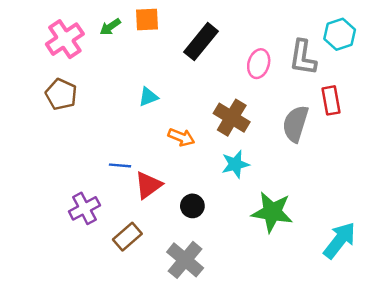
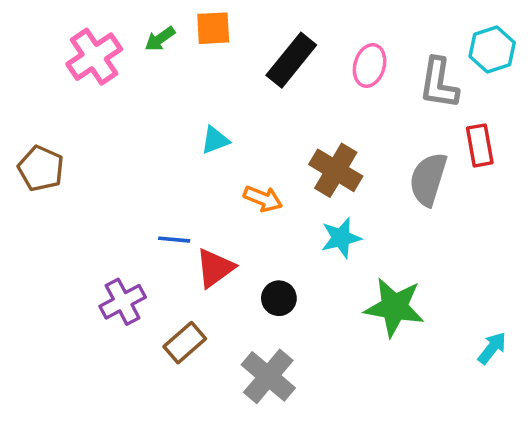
pink ellipse: (259, 64) -> (370, 65), moved
brown pentagon: (61, 94) -> (41, 169), moved
cyan arrow: (340, 240) -> (492, 348), size x0.6

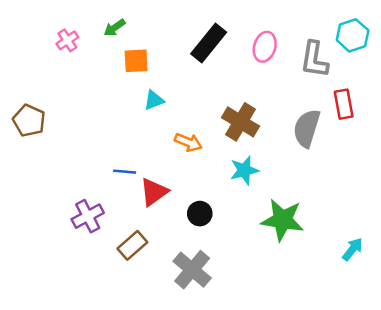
orange square: (213, 28) -> (136, 61), moved
pink cross: (94, 57) -> (67, 40), size x0.6

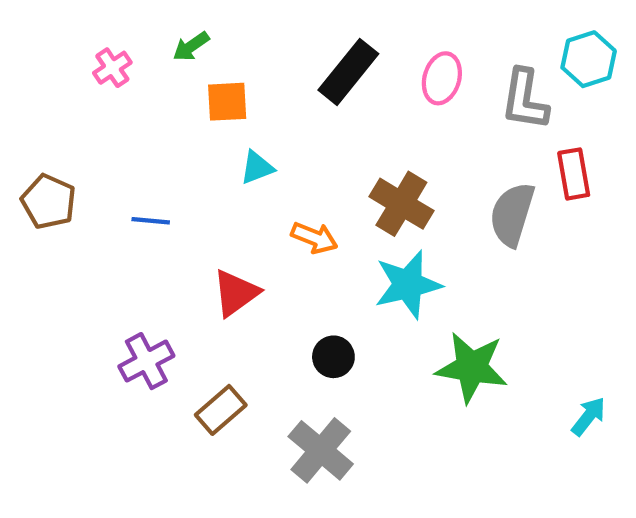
cyan star: (244, 170) -> (408, 285), size x1.4
blue line: (125, 172) -> (151, 221), moved
red triangle: (154, 192) -> (236, 293), moved

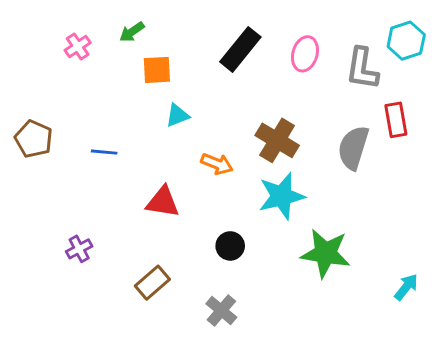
red triangle: (236, 293) -> (163, 202), turned 45
purple cross: (146, 361) -> (79, 249), moved, size x0.7
gray cross: (321, 450) -> (221, 310), size x0.7

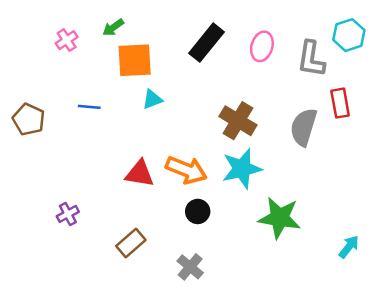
orange square: (157, 70) -> (135, 60), size x1.4
blue line: (104, 152) -> (89, 107), moved
orange arrow: (217, 164) -> (186, 170), moved, size x1.5

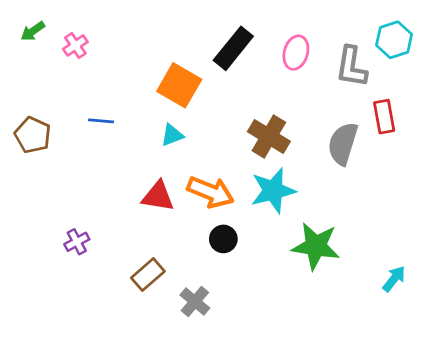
green arrow: (113, 27) -> (33, 31), moved
orange square: (135, 60) -> (179, 85), moved, turned 33
cyan triangle: (152, 99) -> (172, 135), moved
gray cross: (190, 267) -> (195, 302), moved

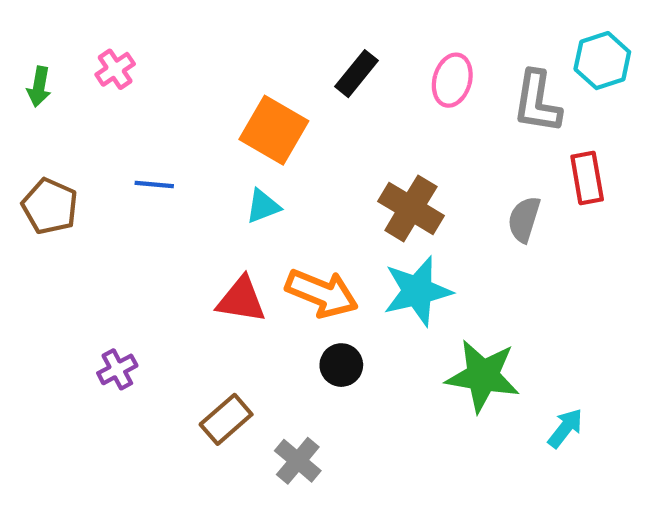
green arrow: (33, 31) -> (39, 87), moved, turned -45
black rectangle: (233, 48) -> (357, 74), size x0.7
gray semicircle: (343, 144) -> (524, 219), size x0.7
cyan arrow: (394, 279) -> (565, 428), moved

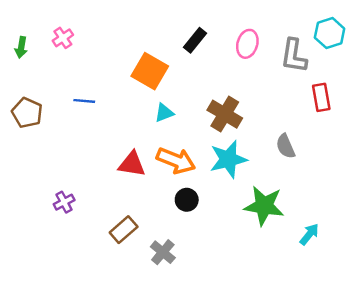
cyan triangle: (263, 206) -> (164, 113), moved
gray semicircle: (524, 219) -> (285, 146), moved, turned -40

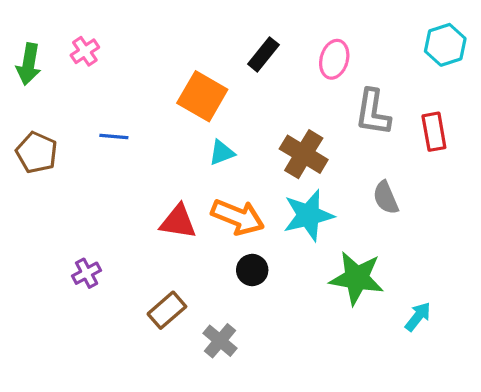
green arrow: (21, 47) -> (29, 64), size x1.4
gray L-shape: (294, 56) -> (373, 112), moved

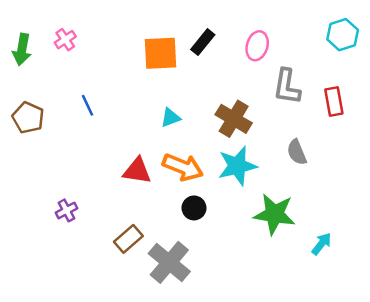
orange square: (202, 96) -> (161, 53), moved, turned -33
blue line: (114, 136) -> (88, 105), turned 60
gray cross: (220, 341) -> (169, 262), size x1.6

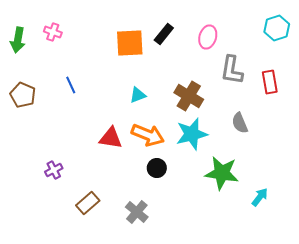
pink cross: (65, 40) -> (53, 32), turned -36
brown rectangle: (128, 239) -> (88, 203), moved
gray cross: (169, 262) -> (137, 212), size x0.7

